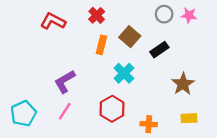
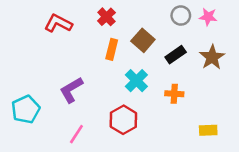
brown star: (183, 84) -> (212, 57), moved
pink line: (65, 111) -> (76, 134), moved
cyan pentagon: (23, 113) -> (26, 109), moved
orange cross: (149, 124) -> (174, 94), moved

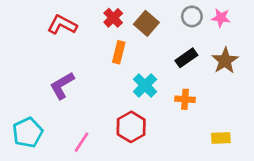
brown square: (143, 40) -> (146, 23), moved
purple L-shape: (71, 90) -> (62, 85), moved
cyan pentagon: (26, 109) -> (28, 132), moved

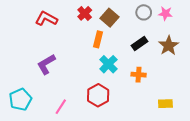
orange rectangle: (119, 52) -> (98, 39), moved

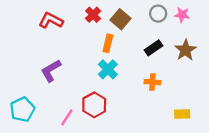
cyan cross: (108, 64) -> (108, 69), moved
red hexagon: (98, 95) -> (94, 105), moved

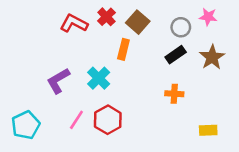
gray circle: (158, 14) -> (181, 27), moved
red L-shape: (51, 20) -> (74, 23), moved
cyan cross: (108, 69) -> (99, 78), moved
pink line: (67, 117) -> (76, 120), moved

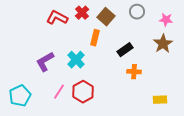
pink star: (208, 17) -> (166, 20), moved
gray circle: (181, 27) -> (137, 12), moved
black rectangle: (176, 55) -> (125, 50), moved

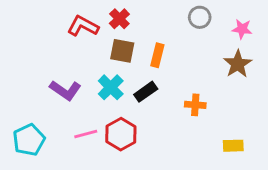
brown square: (106, 17) -> (122, 51), moved, turned -30
orange rectangle: (95, 38) -> (157, 55), moved
black rectangle: (125, 50) -> (146, 92), moved
purple L-shape: (45, 62) -> (65, 90), turned -115
pink line: (59, 92) -> (86, 134), turned 42

